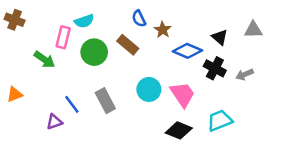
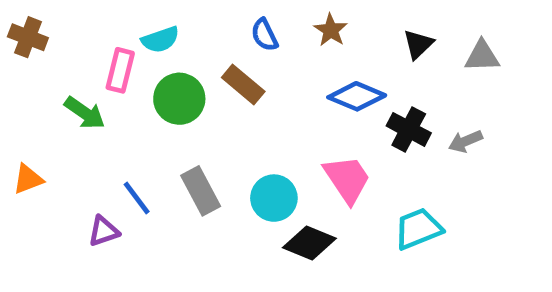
brown star: (163, 30) -> (331, 30), moved
black triangle: (220, 37) -> (418, 44), moved, turned 35
cyan circle: (149, 89) -> (274, 198), moved
black diamond: (179, 130) -> (309, 243), moved

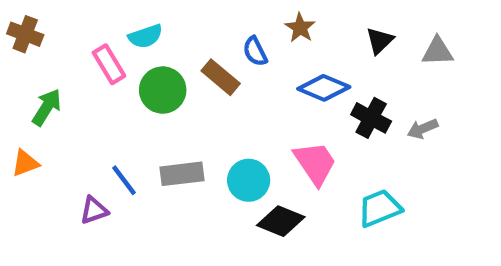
blue semicircle: (264, 35) -> (255, 51), moved
pink rectangle: (120, 70) -> (109, 64), turned -45
green arrow: (85, 113) -> (47, 107), moved, turned -93
gray rectangle: (201, 191) -> (182, 174), turned -69

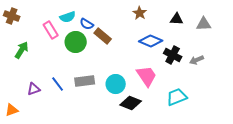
black triangle: (380, 41) -> (177, 19), turned 48
blue semicircle: (255, 51) -> (87, 24), moved, turned -32
orange triangle: (25, 163) -> (12, 110), moved
purple triangle: (94, 210) -> (34, 89), moved

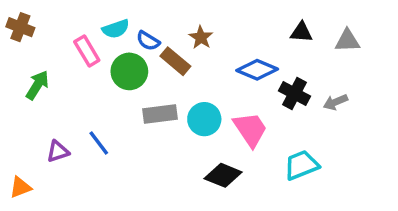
brown star: (140, 13) -> (201, 37), moved
gray rectangle: (85, 81) -> (160, 114), moved
cyan circle: (116, 84) -> (204, 119), moved

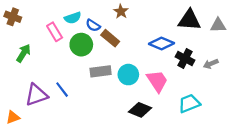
black triangle: (301, 32) -> (189, 20), size x1.6
brown star: (201, 37) -> (121, 11), moved
purple triangle: (58, 151) -> (36, 95), size x1.6

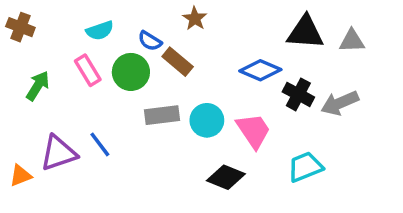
cyan semicircle: (73, 18) -> (100, 31), moved
pink rectangle: (55, 32) -> (88, 70), moved
gray arrow: (211, 64) -> (340, 103), size x1.5
orange triangle: (13, 117) -> (20, 176), moved

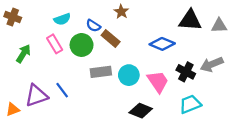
black cross: (298, 94) -> (186, 72), moved

